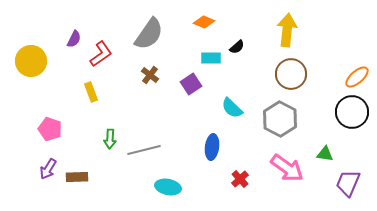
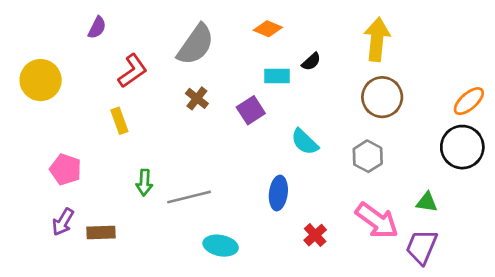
purple semicircle: (74, 39) -> (97, 27), moved
gray hexagon: (280, 119) -> (368, 156), size x0.7
purple trapezoid: (348, 183) -> (422, 247), moved

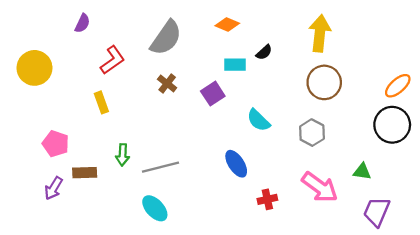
blue ellipse: (278, 193) -> (236, 164), turned -40
brown rectangle: (101, 232) -> (85, 173), moved
red cross: (315, 235) -> (267, 199), turned 30
cyan ellipse: (221, 246) -> (155, 208), moved, turned 36
purple trapezoid: (422, 247) -> (377, 212), moved

